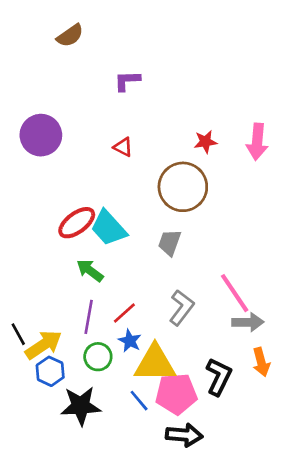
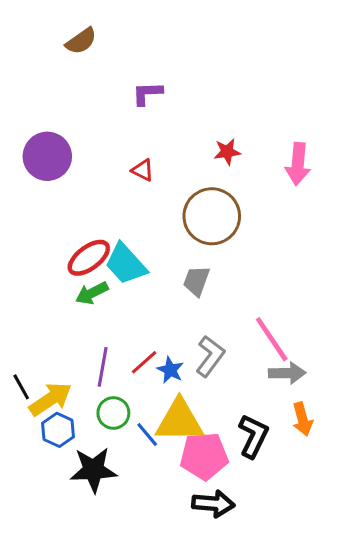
red star: (205, 142) -> (227, 152), moved
green arrow: (90, 270) -> (92, 293), moved, turned -64
blue star: (130, 341) -> (170, 370), moved
blue line: (139, 401) -> (147, 435), moved

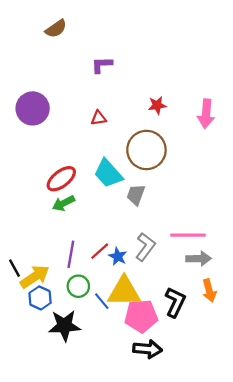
red triangle: (143, 170) -> (99, 118), turned -35
cyan trapezoid: (126, 264) -> (108, 173), moved
pink line: (272, 339) -> (188, 235), turned -56

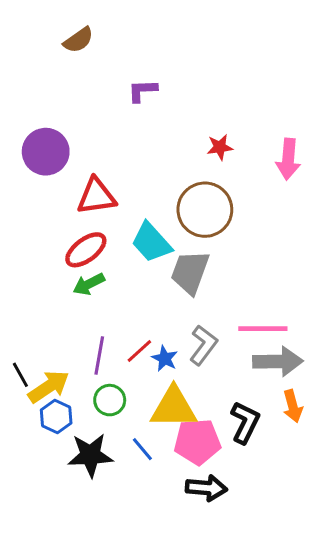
red triangle: (99, 118) -> (96, 196), moved, size x1.8
gray trapezoid: (136, 195) -> (190, 272), size x1.5
gray arrow: (199, 259) -> (278, 361), size x1.4
blue line: (102, 301) -> (142, 449), moved

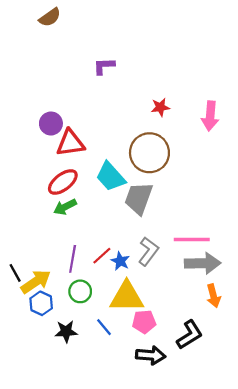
brown semicircle: (78, 40) -> (50, 17), moved
purple circle: (46, 152) -> (51, 124), moved, size x0.7
black L-shape: (245, 422) -> (190, 335), moved, turned 32
pink pentagon: (197, 442) -> (144, 322), size x0.7
black star: (90, 455) -> (66, 331), size x0.7

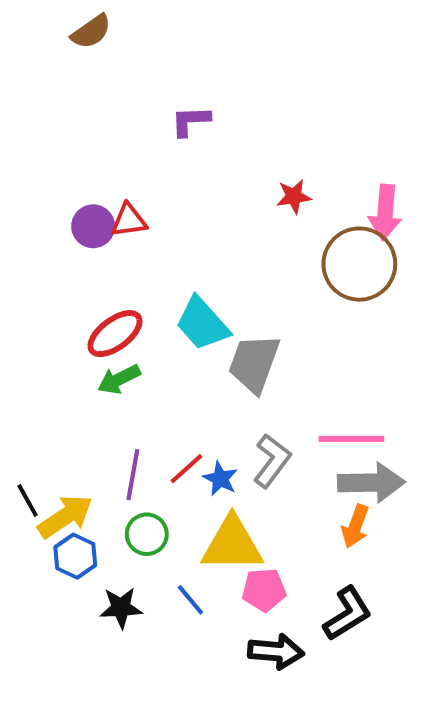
red triangle: (70, 143) -> (129, 220), moved, size x0.7
brown circle: (149, 153) -> (359, 264), moved
orange arrow: (213, 296) -> (355, 526), moved, turned 35

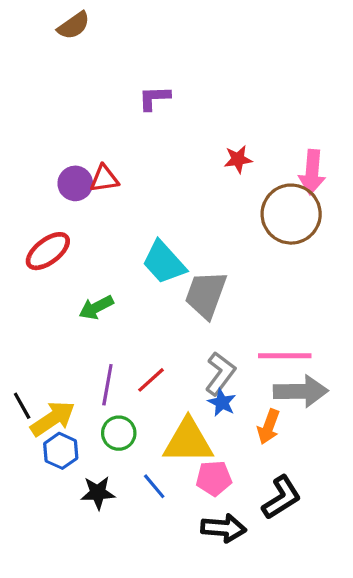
red ellipse: (115, 334) -> (48, 251), moved
blue star: (220, 479) -> (222, 403), moved
orange arrow: (355, 526) -> (269, 427), moved

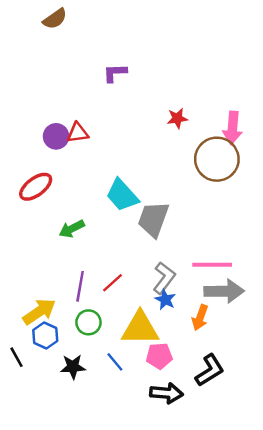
black line: (22, 406) -> (16, 357), moved

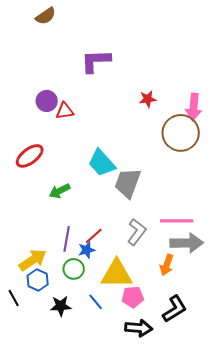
purple L-shape: (115, 73) -> (96, 61), size x1.5
purple circle: (56, 136) -> (47, 101), moved
blue star: (165, 300) -> (87, 250), moved, turned 30

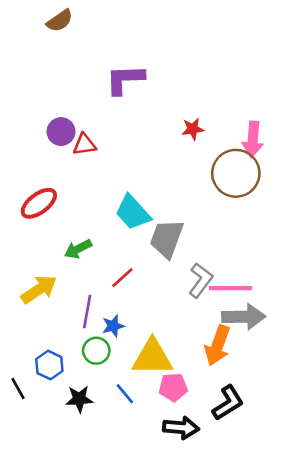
gray L-shape: (137, 232) -> (201, 280), moved
red line: (94, 236) -> (122, 278), moved
yellow arrow: (33, 260) -> (39, 289), moved
orange arrow: (167, 265) -> (218, 345), size x1.4

